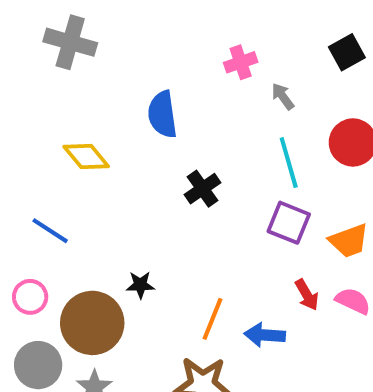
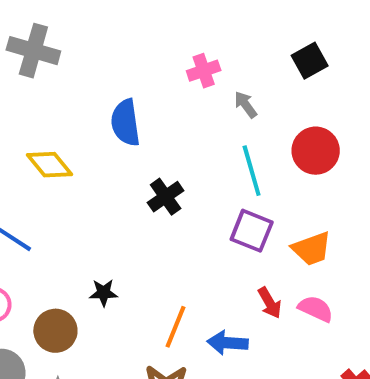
brown circle: (92, 323) -> (55, 331), size x0.7

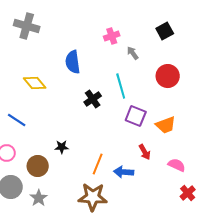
cyan line: (252, 171) -> (121, 86), moved
pink semicircle: (316, 309) -> (177, 165), moved

